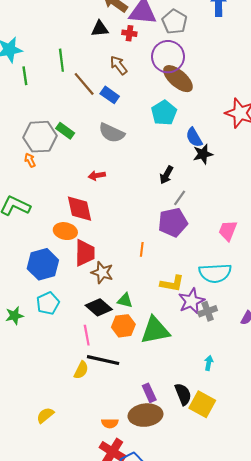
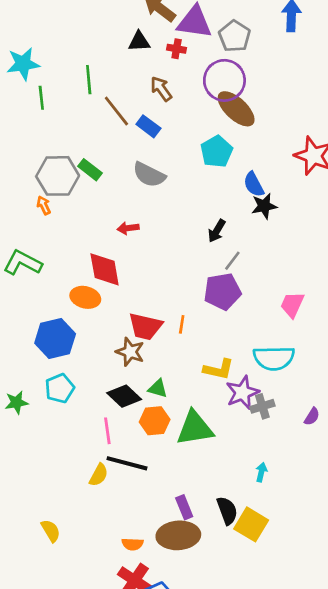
red trapezoid: (85, 253) -> (145, 327), moved, turned 100
yellow semicircle: (45, 415) -> (51, 531), turned 96

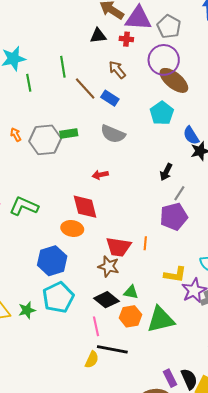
green rectangle: (90, 170) -> (69, 134), turned -42
orange arrow: (44, 205) -> (16, 135), moved
cyan pentagon: (60, 388) -> (58, 297), size x1.4
purple rectangle: (184, 507) -> (170, 378), moved

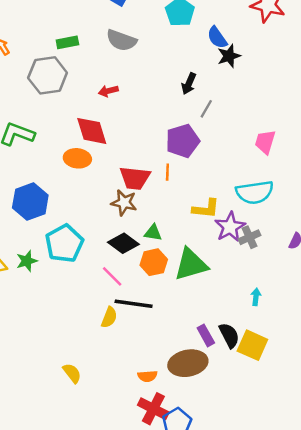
gray hexagon: (45, 140) -> (48, 75), moved
purple pentagon: (174, 217) -> (183, 141), moved
blue hexagon: (52, 261) -> (30, 202), moved
pink line: (96, 326) -> (112, 276), turned -30

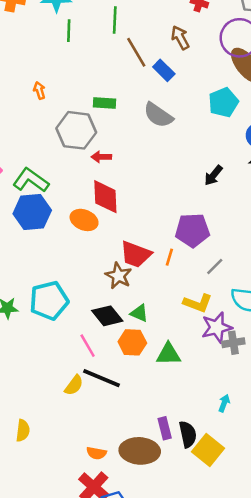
red arrow: (108, 91) -> (101, 157), moved
gray line: (206, 109) -> (215, 267), moved
blue hexagon: (30, 202) -> (32, 212), moved
green triangle: (191, 264) -> (168, 354), size x0.7
yellow semicircle: (72, 373) -> (23, 430), turned 30

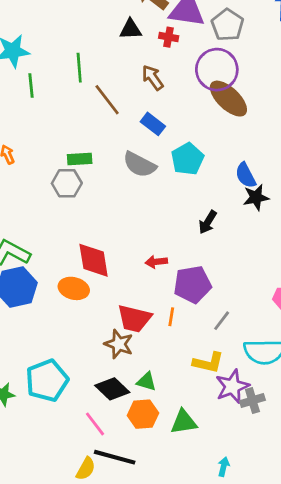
blue rectangle: (164, 70) -> (153, 124), moved
cyan pentagon: (223, 102) -> (187, 159), moved
gray hexagon: (76, 130) -> (67, 183), moved, size x0.7
red arrow: (101, 157) -> (156, 262), moved
cyan arrow: (224, 403) -> (224, 467), moved

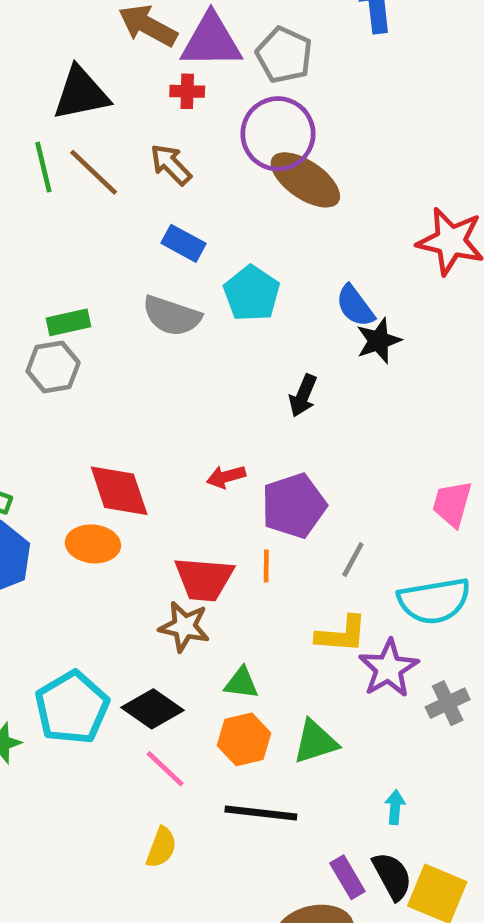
black triangle: (131, 29) -> (81, 93), moved, size x1.5
brown line: (107, 100) -> (94, 172), moved
black diamond: (112, 389) -> (153, 709), moved
gray cross: (252, 401) -> (448, 703), moved
black line: (115, 457) -> (261, 813), moved

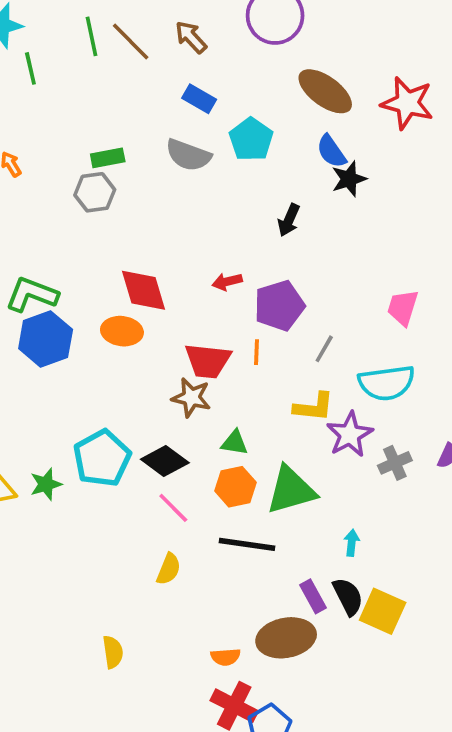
brown ellipse: (305, 180) -> (325, 91), moved
green triangle: (315, 742) -> (291, 490), size x1.4

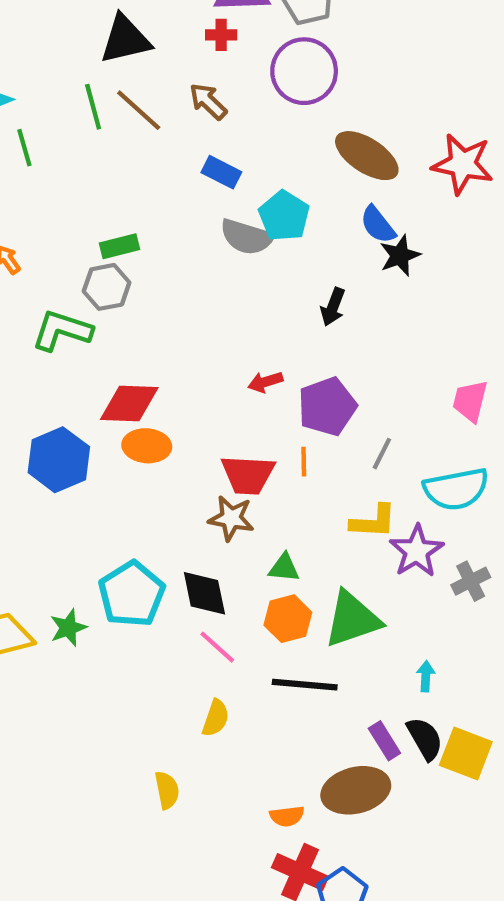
gray semicircle: (188, 155) -> (247, 237), moved
red diamond: (143, 290) -> (129, 403), moved, turned -68
green L-shape: (32, 294) -> (62, 330), moved
black diamond: (165, 461) -> (204, 593), turned 45
yellow semicircle: (113, 652) -> (167, 790), moved

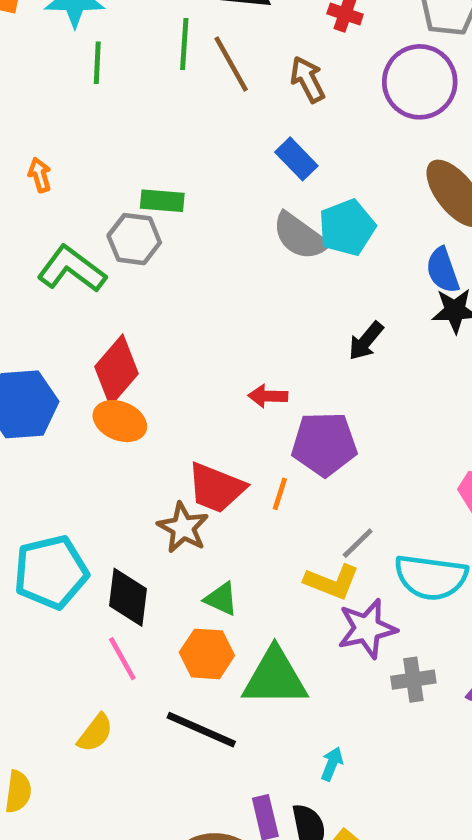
red diamond: (129, 403) -> (117, 370), turned -70
gray line: (382, 454) -> (358, 543), moved

